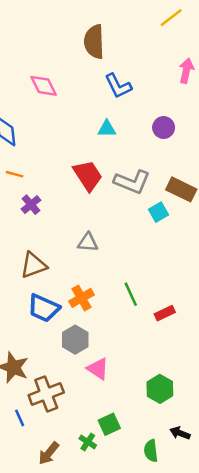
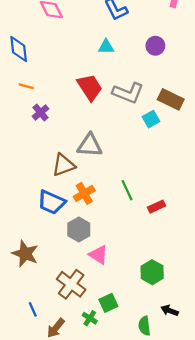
gray triangle: (88, 242) -> (90, 145), size x1.4
brown triangle: (34, 265) -> (63, 165), moved
brown cross: (46, 394) -> (71, 284), moved, turned -32
blue line: (20, 418) -> (33, 309), moved

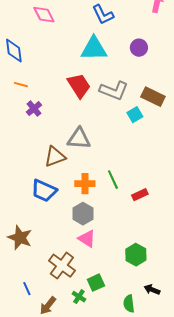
cyan triangle: (106, 47) -> (94, 49), size x1.8
orange cross: (84, 193) -> (85, 184), moved, turned 30
gray hexagon: (79, 230) -> (83, 214), moved

